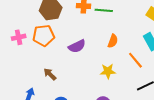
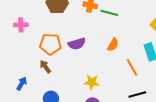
orange pentagon: (44, 35) -> (50, 44), moved
yellow star: (108, 71) -> (92, 82), moved

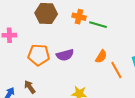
brown arrow: (45, 67) -> (30, 87), moved
orange line: (132, 68) -> (116, 70), moved

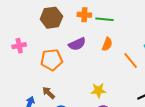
purple semicircle: (65, 55) -> (77, 44), moved
orange semicircle: (101, 56) -> (107, 44), moved

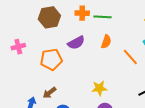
brown arrow: (49, 93) -> (50, 93), turned -80

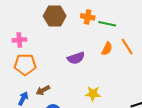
purple semicircle: (76, 43) -> (76, 58), moved
orange line: (130, 57) -> (127, 47), moved
orange pentagon: (51, 59) -> (25, 65), moved

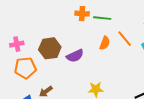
brown hexagon: (55, 16) -> (50, 48), moved

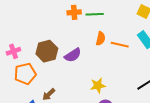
orange line: (125, 39) -> (120, 45), moved, turned -30

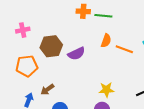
pink cross: (13, 51) -> (23, 30), moved
yellow star: (98, 86) -> (106, 90), moved

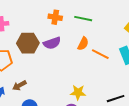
orange cross: (83, 11) -> (55, 17), moved
purple semicircle: (76, 54) -> (52, 43), moved

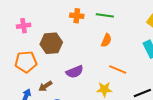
purple semicircle: (52, 43) -> (75, 72), moved
orange line: (100, 54) -> (118, 70), moved

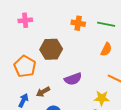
pink cross: (24, 26) -> (25, 20), moved
orange pentagon: (26, 62) -> (25, 66), turned 30

